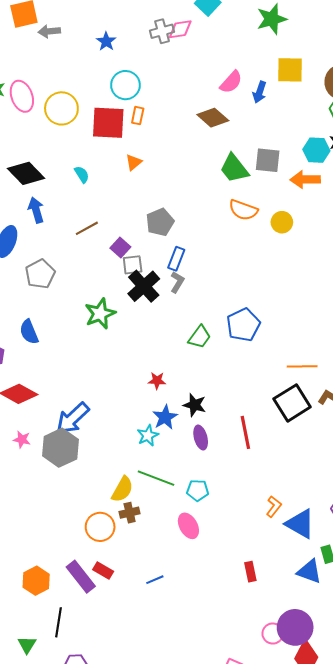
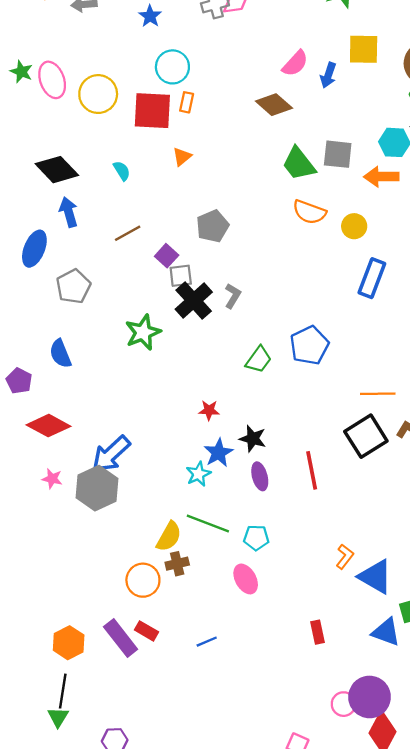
blue rectangle: (176, 259) -> (372, 278), moved, size x1.4
black line: (58, 622) -> (63, 691), moved

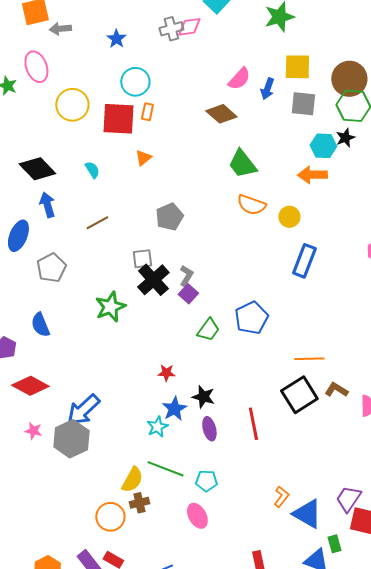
pink ellipse: (52, 80) -> (36, 67), moved
gray square: (338, 154) -> (303, 104), moved
purple square: (167, 256) -> (188, 294), moved

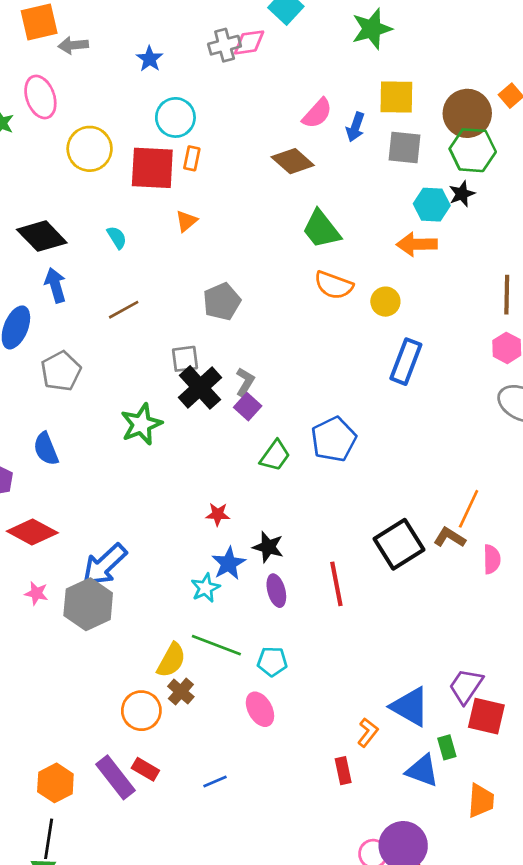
orange line: (309, 359) -> (469, 509), moved, turned -64
orange L-shape: (281, 497) -> (368, 732), moved
brown cross: (139, 503) -> (181, 692), turned -36

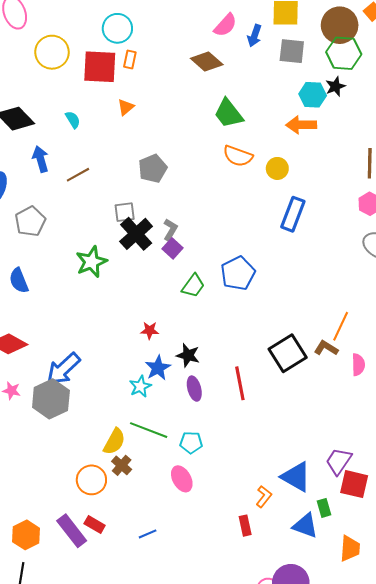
blue arrow: (55, 285) -> (41, 159), moved

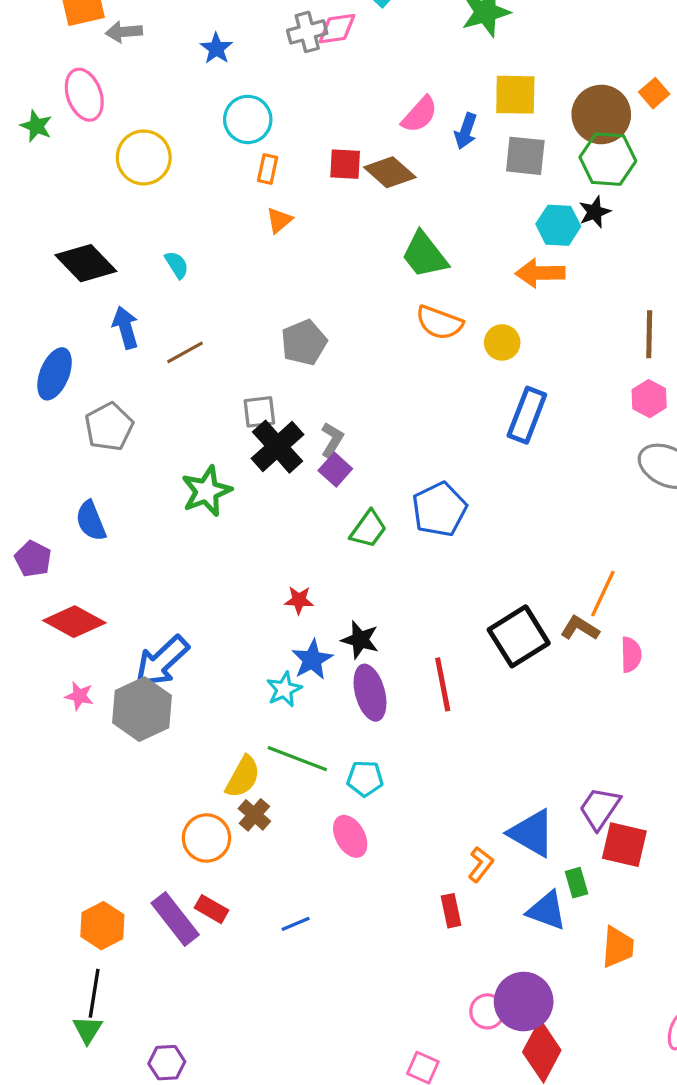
red square: (100, 67) -> (345, 164), moved, size x0.6
orange triangle: (126, 107) -> (279, 220), moved
purple ellipse: (194, 389) -> (370, 693), size x1.4

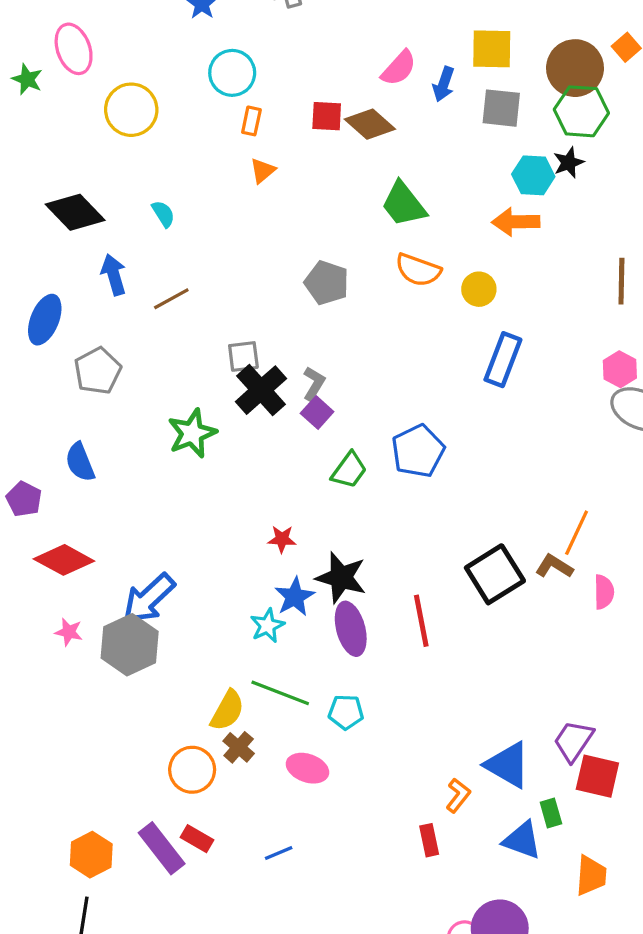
gray pentagon: (304, 342) -> (327, 283), moved, turned -30
pink hexagon: (649, 399) -> (620, 369), moved
black star: (360, 640) -> (341, 578), size x1.4
pink ellipse: (350, 836) -> (307, 768), moved, turned -42

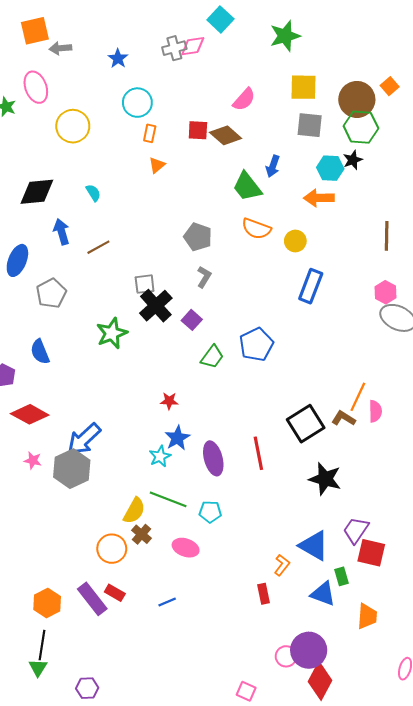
blue arrow: (444, 84) -> (273, 166), moved
black diamond: (75, 212) -> (37, 192), turned -51
gray L-shape: (314, 384) -> (204, 277), moved
black star: (341, 578) -> (325, 479), moved
pink semicircle: (604, 592) -> (375, 411), moved

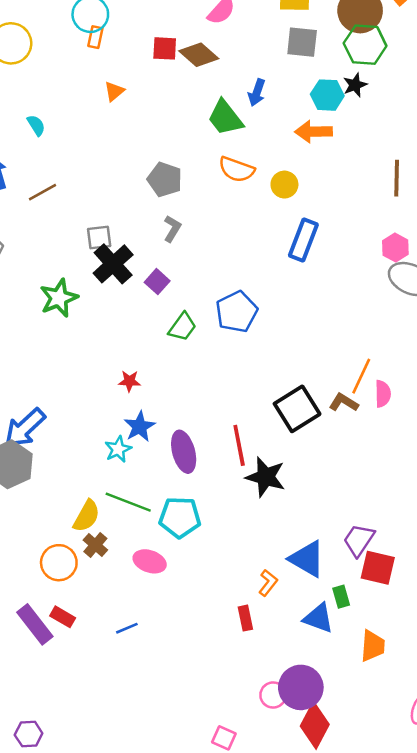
orange rectangle: (150, 133) -> (95, 37), moved
black star: (325, 479) -> (266, 477), moved
cyan pentagon: (210, 512) -> (180, 517), size x1.5

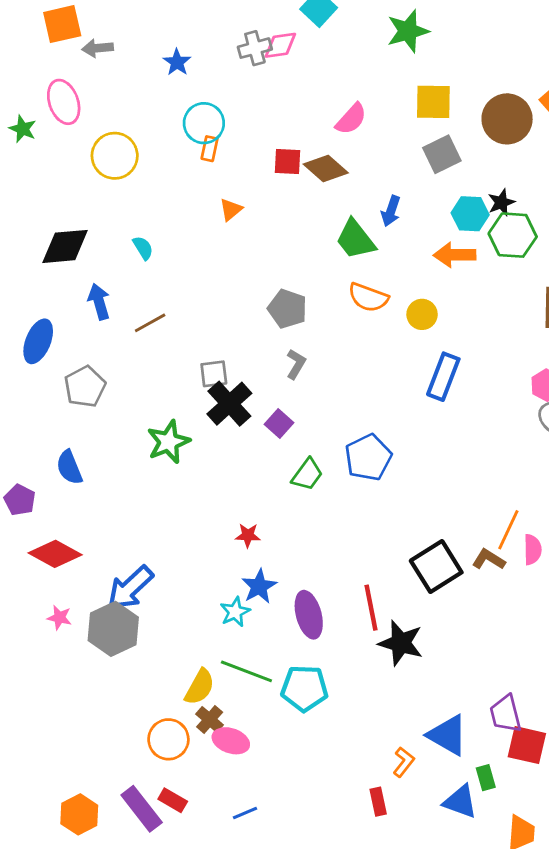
gray square: (302, 42) -> (442, 154), turned -32
green hexagon: (365, 45) -> (513, 235), moved
purple trapezoid: (359, 540) -> (506, 714), turned -48
pink ellipse: (150, 561) -> (231, 741), moved

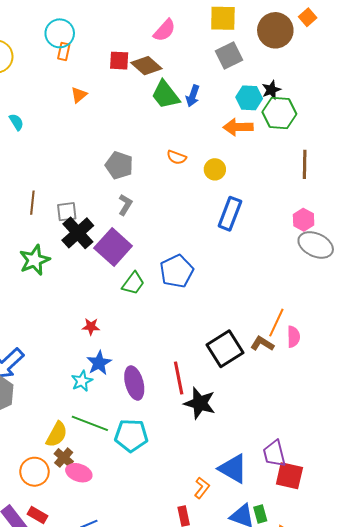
green trapezoid: (355, 239) -> (165, 95), moved
orange semicircle: (368, 297) -> (177, 157), size x0.7
brown line: (150, 323) -> (32, 203), moved, turned -55
purple square: (279, 423) -> (113, 247), size x1.8
green rectangle: (486, 778) -> (260, 514), moved

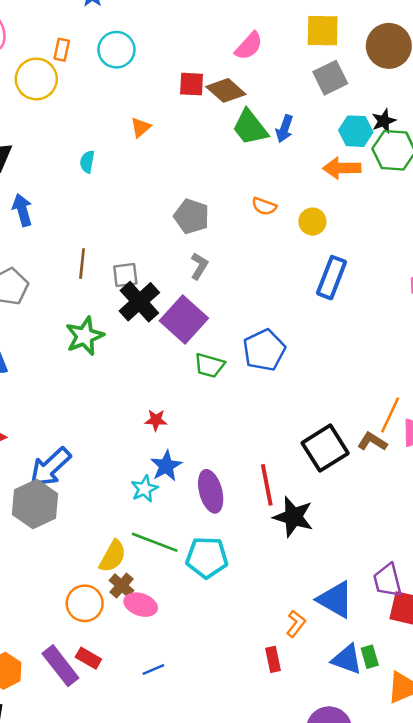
orange rectangle: (64, 51) -> (62, 50), moved
cyan semicircle: (16, 122) -> (87, 162), moved, turned -138
green trapezoid: (133, 283) -> (209, 365), turned 70

